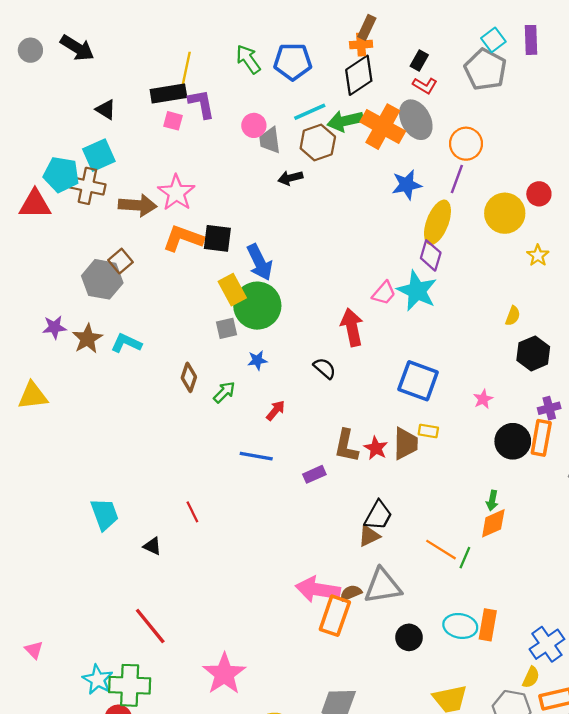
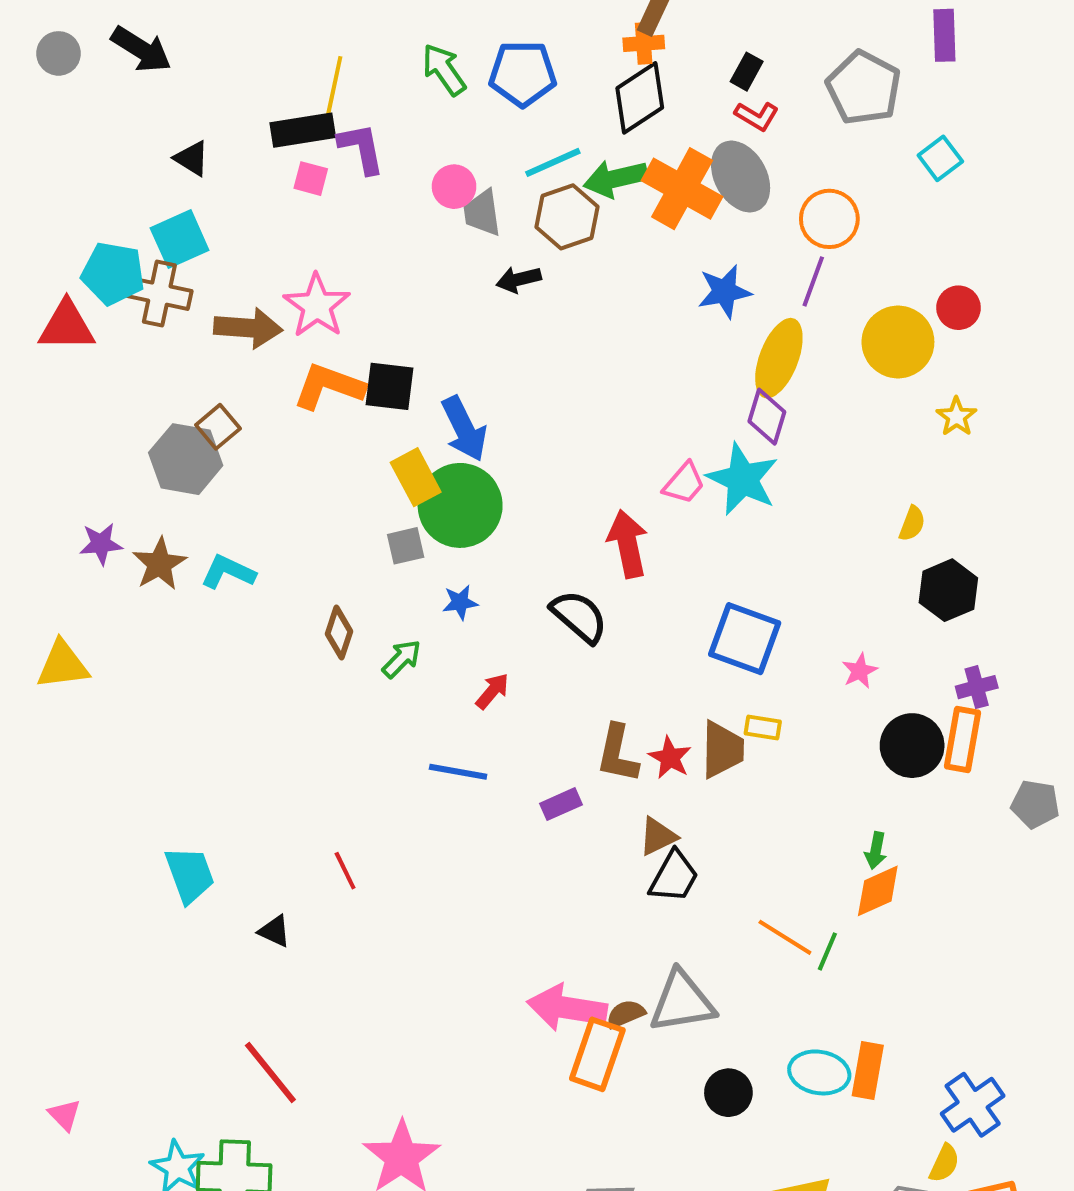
cyan square: (493, 40) -> (940, 158), moved
black semicircle: (325, 368) -> (579, 616), size x1.4
brown triangle: (369, 536) -> (658, 836), moved

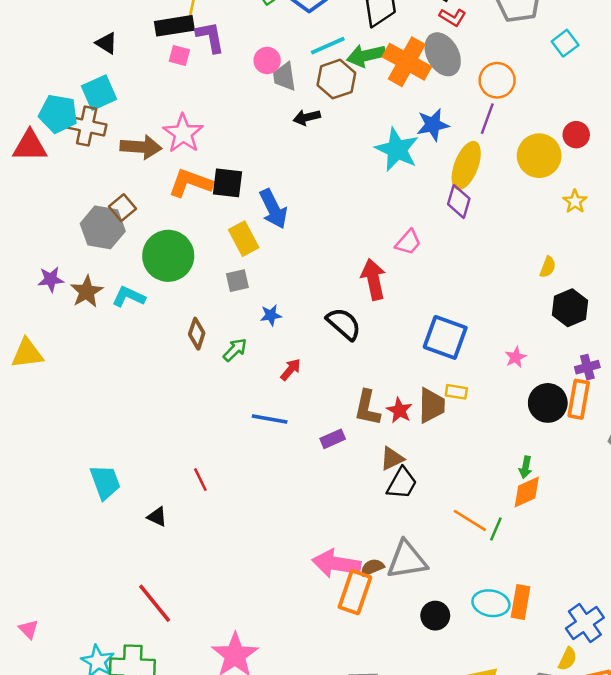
cyan star: (743, 479) -> (397, 149), moved
green circle: (460, 505) -> (168, 256), moved

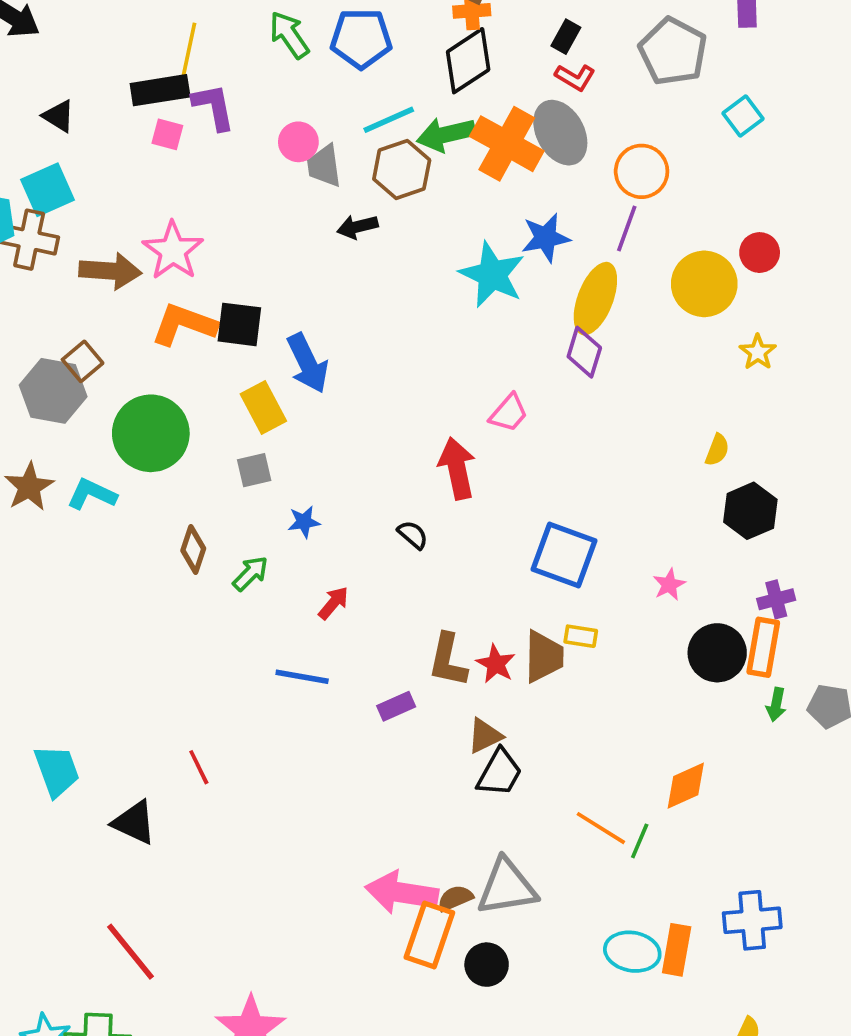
black semicircle: (344, 324) -> (413, 535), size x0.6
green arrow: (526, 467) -> (776, 704), moved
black triangle: (157, 517) -> (134, 823), size x1.5
black circle: (435, 616) -> (487, 965), moved
blue cross: (585, 623) -> (752, 920), moved, turned 30

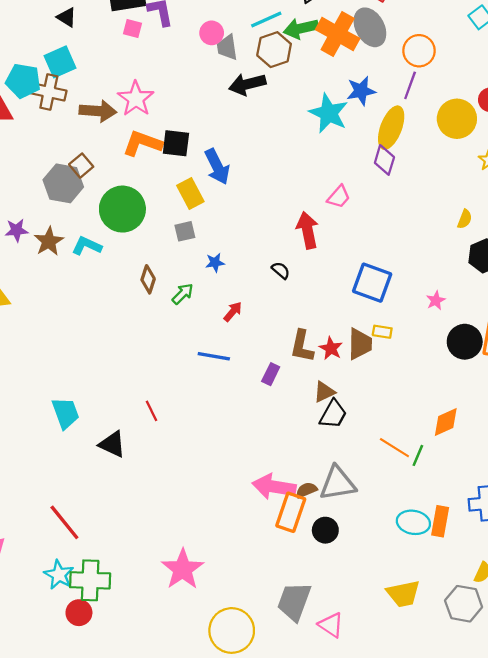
black arrow: (357, 227) -> (247, 84), size x1.5
purple rectangle: (396, 706) -> (271, 374), turned -40
red line: (131, 952) -> (64, 522), moved

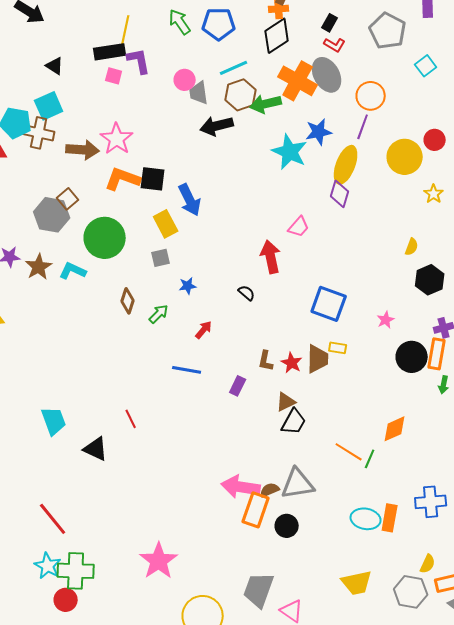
green arrow: (301, 28) -> (266, 104), moved
brown L-shape: (302, 346) -> (266, 361), size x0.7

